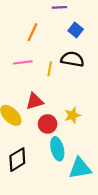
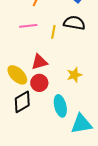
red circle: (48, 124) -> (39, 83), moved
black diamond: (17, 160) -> (22, 102), moved

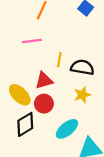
black semicircle: (74, 23) -> (82, 67), moved
yellow line: (53, 32) -> (59, 60), moved
cyan ellipse: (60, 106) -> (67, 129), turned 65

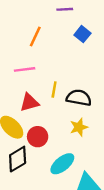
red triangle: (44, 81) -> (29, 102), moved

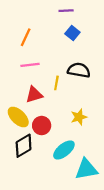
blue square: (82, 34) -> (72, 33), moved
orange line: (35, 36) -> (26, 37), moved
black semicircle: (79, 98) -> (79, 70), moved

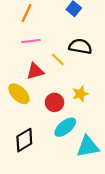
yellow line: (56, 83) -> (58, 59), turned -56
red circle: (42, 126) -> (54, 102), moved
black diamond: (24, 146) -> (24, 140), moved

